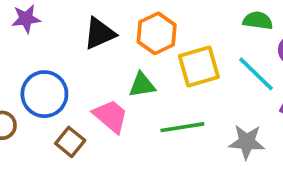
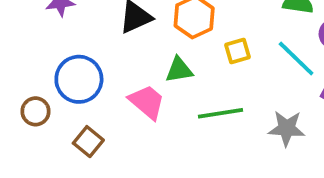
yellow square: (199, 66) -> (238, 51), size x0.6
brown square: (70, 142) -> (88, 142), moved

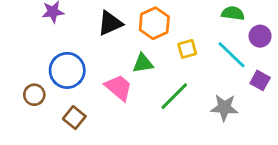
green line: (221, 113) -> (174, 96), turned -36

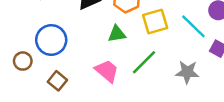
yellow square: (187, 49) -> (155, 21), size x1.5
pink trapezoid: (119, 88) -> (107, 71), moved

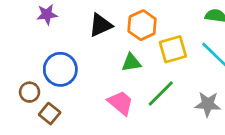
brown square: (57, 81) -> (50, 114), moved

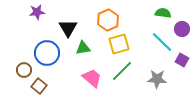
black triangle: (101, 25) -> (68, 28), moved, turned -36
yellow square: (173, 49) -> (119, 44), moved
green triangle: (131, 63) -> (83, 48), moved

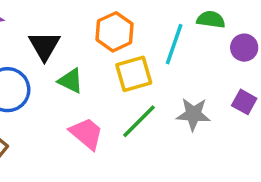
cyan line: (162, 42) -> (174, 44), moved, turned 65
green triangle: (83, 48) -> (71, 81), turned 35
gray star: (157, 79) -> (193, 114), moved

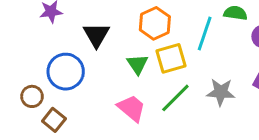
green triangle: (71, 81) -> (137, 64), moved, turned 30

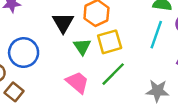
cyan line: (205, 34) -> (156, 35), moved
black triangle: (96, 35) -> (63, 23), moved
gray star: (221, 92) -> (157, 91), moved

